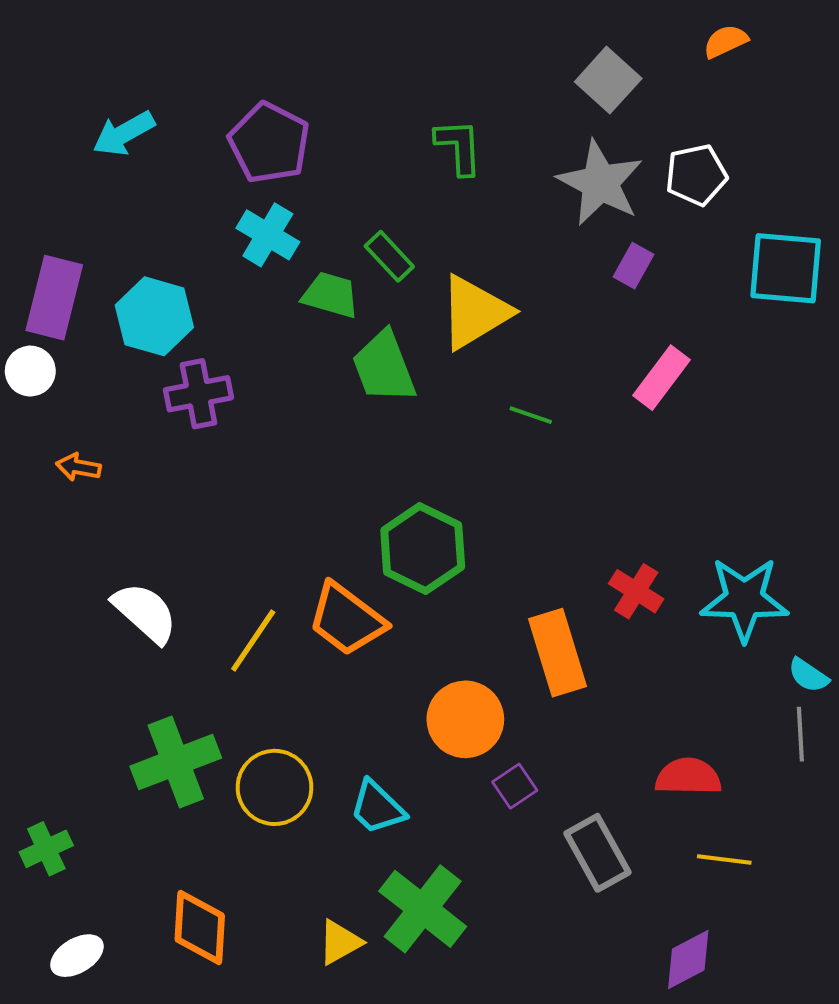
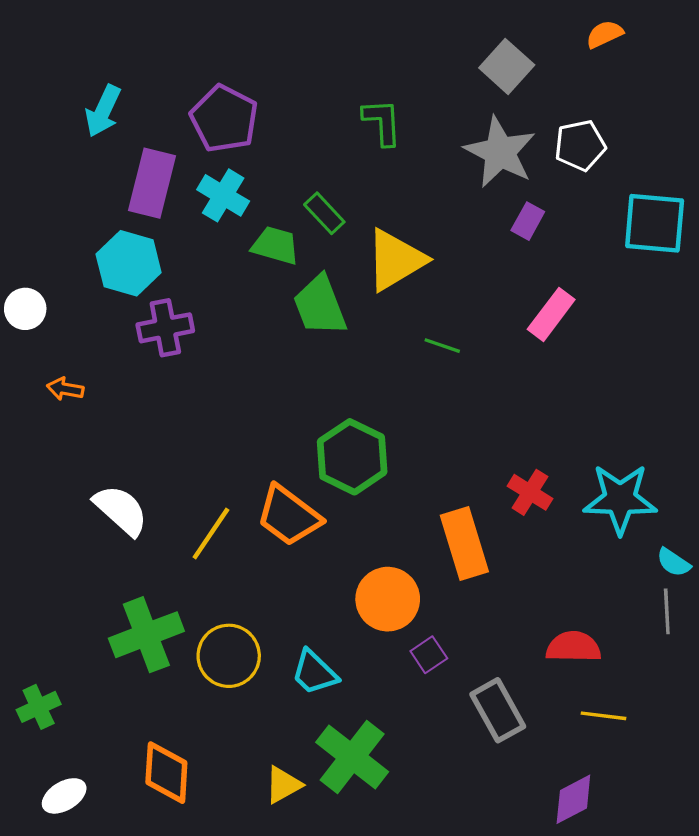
cyan arrow: (124, 133) -> (103, 111), turned -36
purple rectangle: (54, 298) -> (152, 183), moved

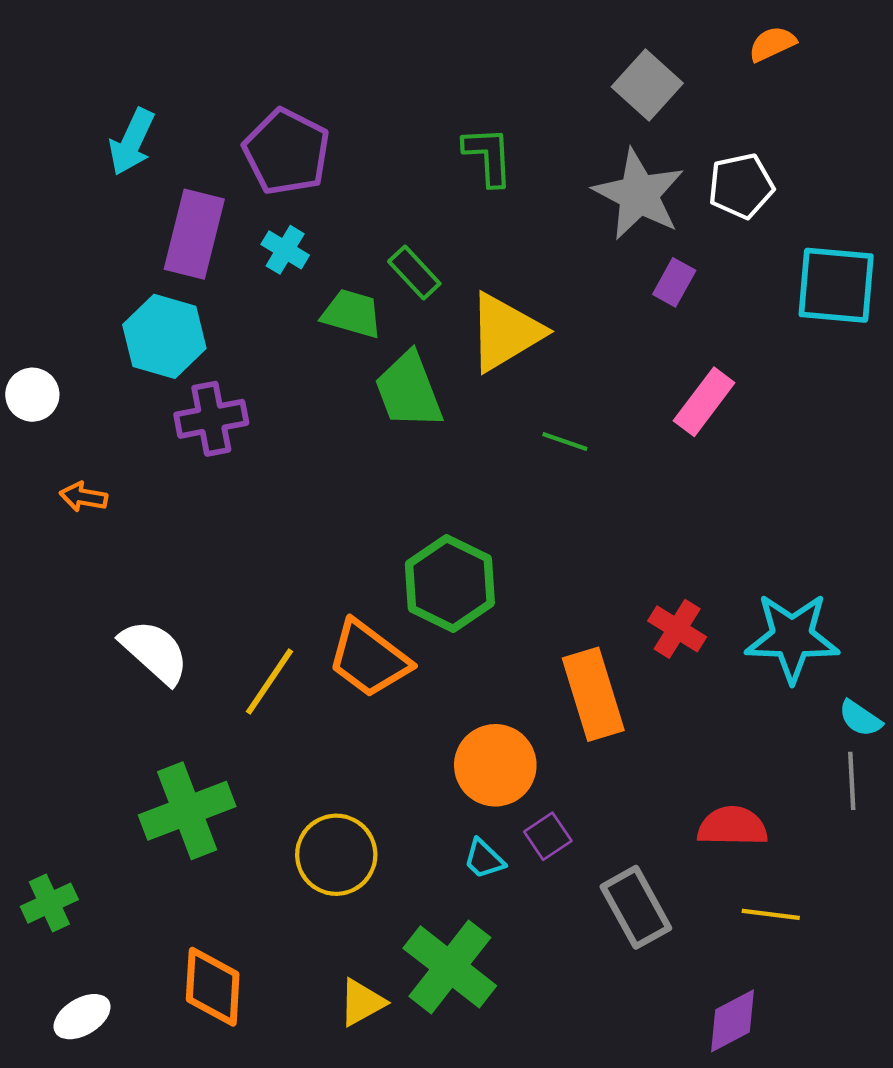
cyan cross: (223, 195) -> (285, 250), size x0.7
yellow circle: (229, 656) -> (336, 855), moved
cyan trapezoid: (314, 672) -> (484, 859), moved, size x0.7

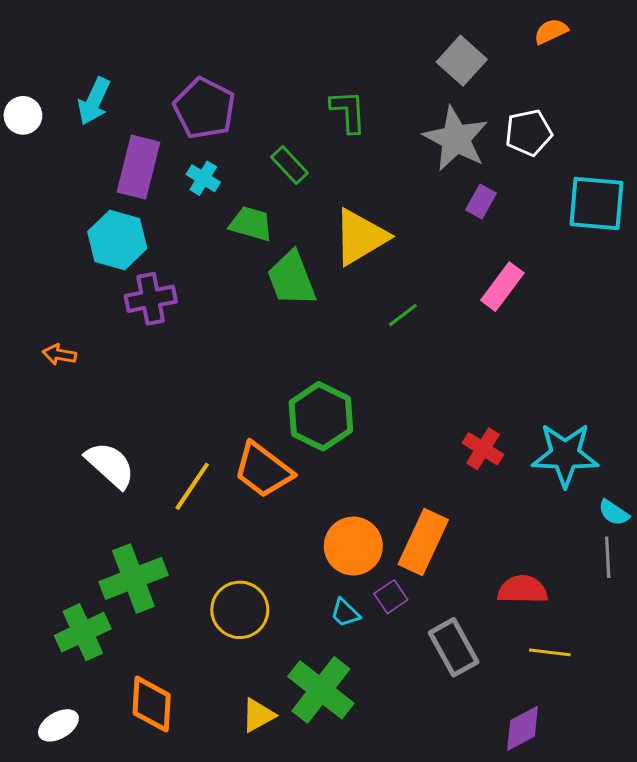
green rectangle: (414, 273) -> (289, 165), moved
white circle: (32, 395) -> (23, 115), moved
green line: (565, 441) -> (403, 315), turned -56
orange rectangle: (593, 694) -> (423, 542), moved, turned 42
green cross: (49, 903) -> (83, 632), moved, size x1.4

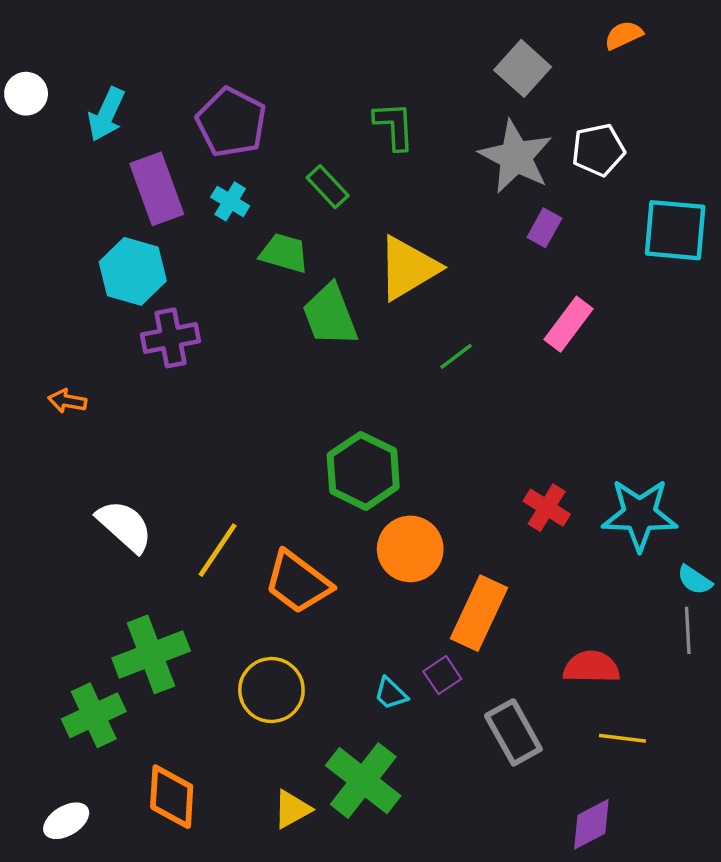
white circle: (23, 115) -> (26, 94), moved
purple rectangle: (138, 167) -> (157, 189), turned -34
orange trapezoid: (263, 470) -> (298, 582), moved
orange circle: (353, 546) -> (410, 549), moved

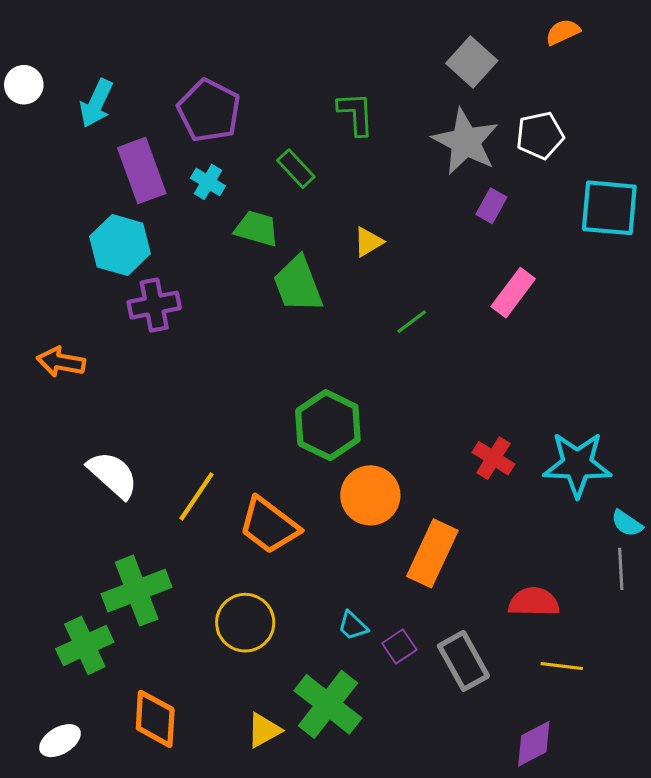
yellow triangle: (408, 268) -> (368, 242), size x0.5
orange arrow: (67, 401) -> (61, 362), size x1.4
purple square: (442, 675) -> (399, 646), moved

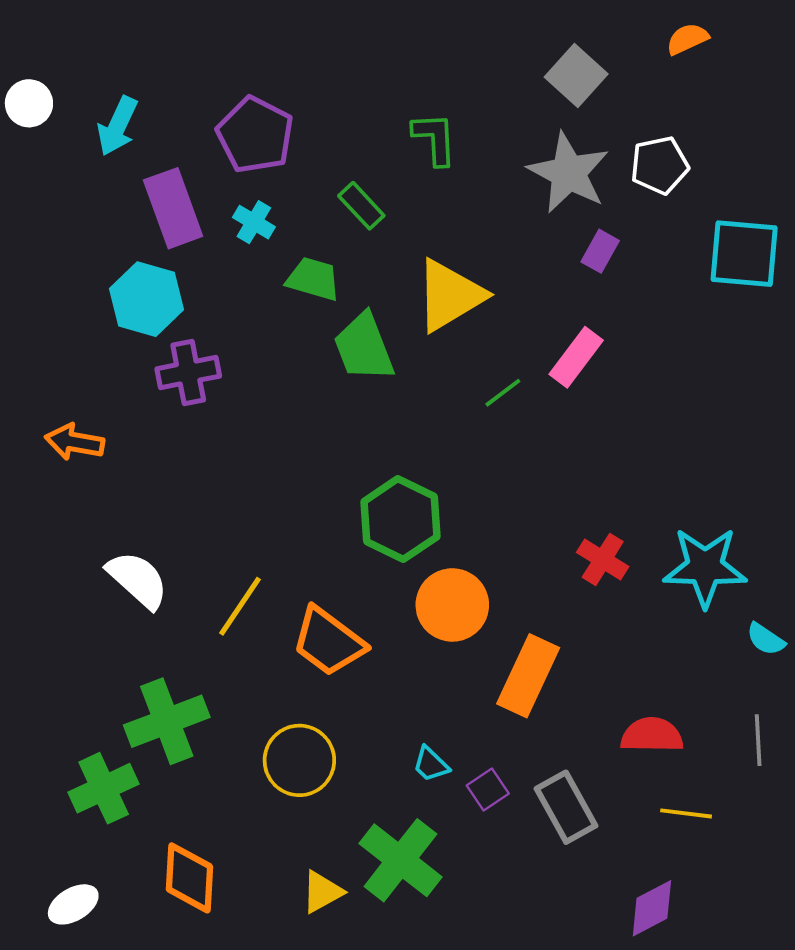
yellow triangle: (368, 242) -> (450, 295), size x2.0
pink rectangle: (513, 293) -> (576, 357), moved
gray line: (621, 569) -> (758, 740), moved

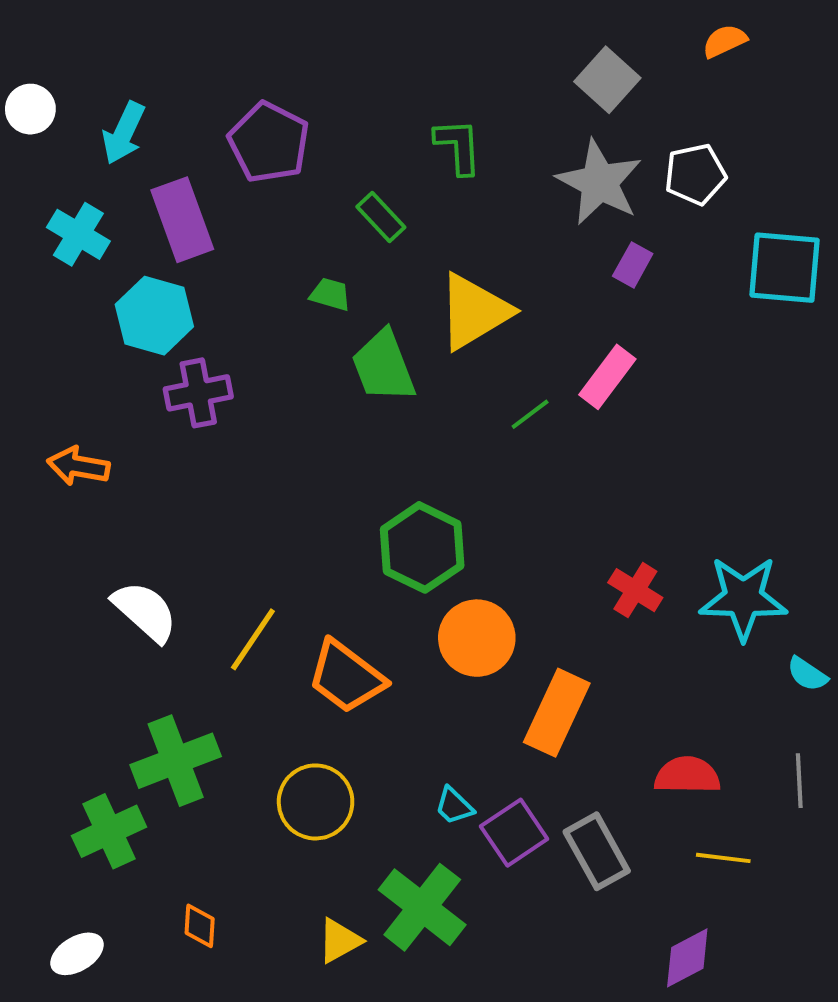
cyan cross: (254, 222) -> (78, 234), moved, size x1.4
green trapezoid: (313, 279) -> (330, 294), size x0.7
purple square: (488, 789) -> (514, 833), size x1.5
orange diamond: (189, 878) -> (200, 926), size x0.6

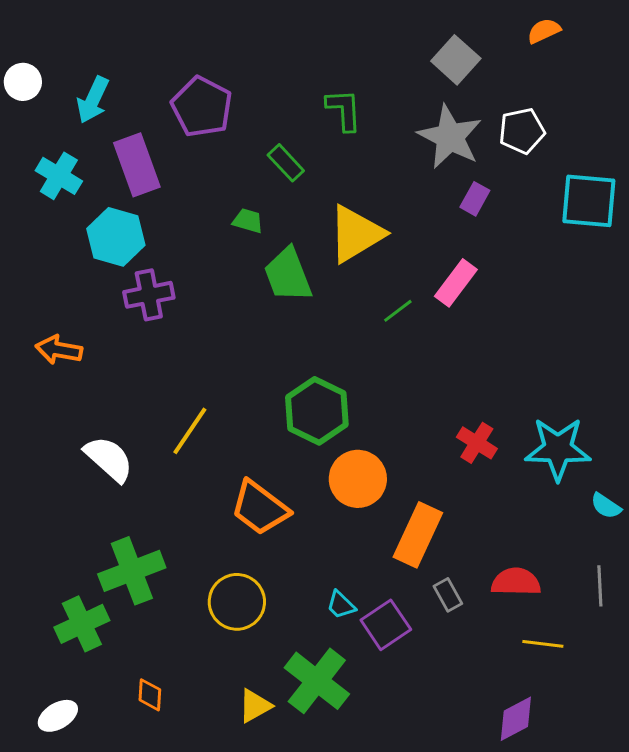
yellow line: (253, 639) -> (190, 431), moved
gray rectangle: (597, 851) -> (448, 595), moved, size x0.6

